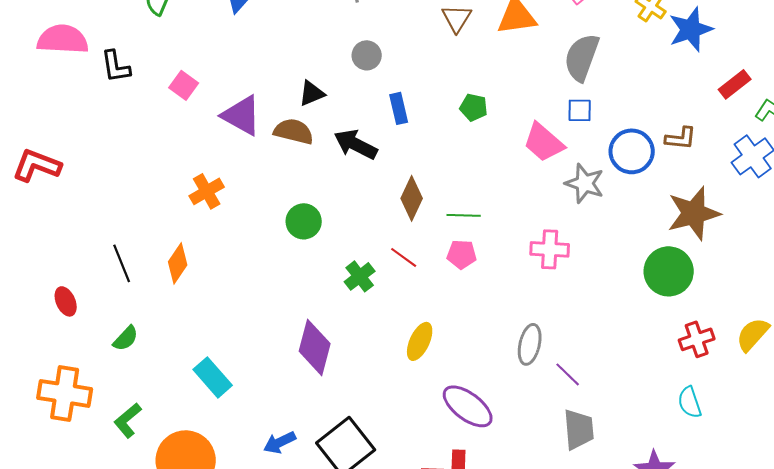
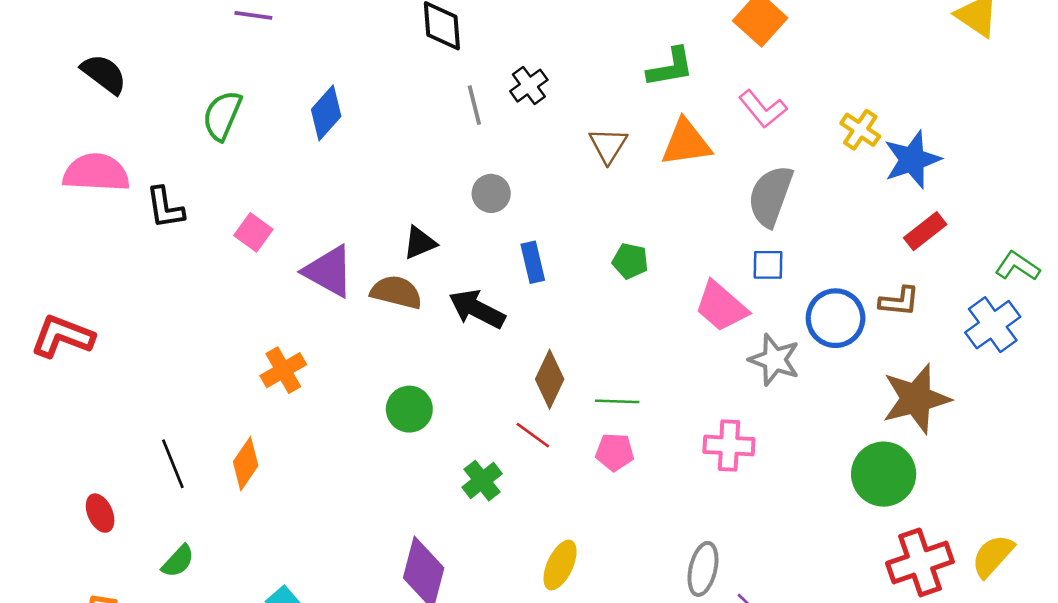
red rectangle: (735, 84) -> (925, 231), moved
red line: (404, 257) -> (533, 435), moved
red cross: (697, 339) -> (920, 562), size x1.4

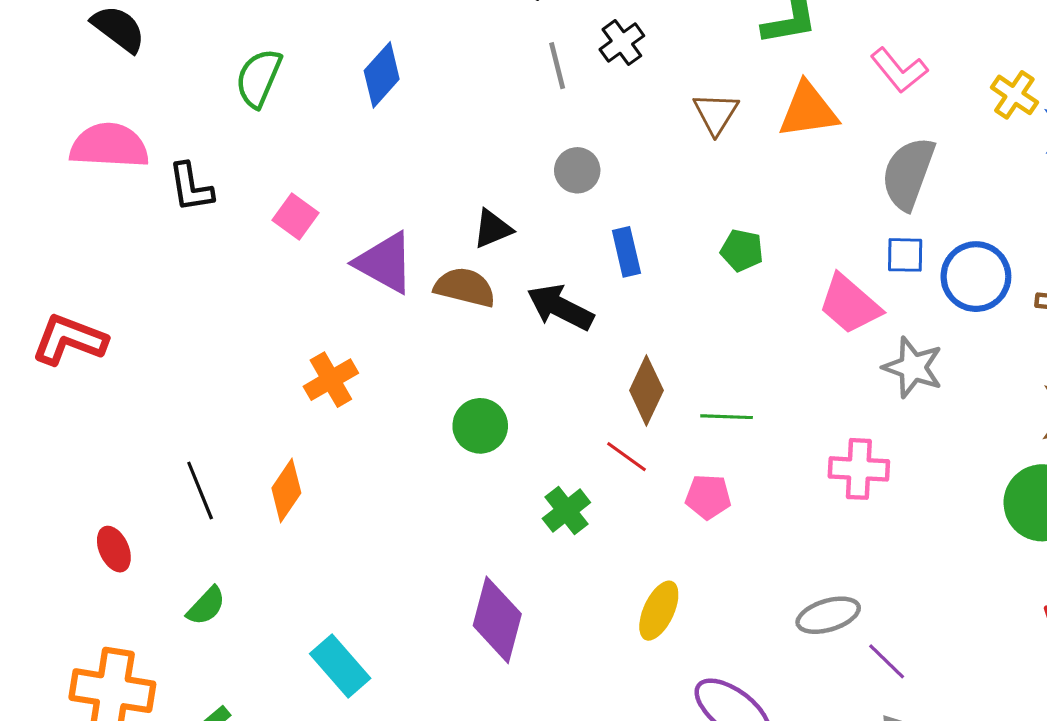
blue circle: (836, 318) -> (976, 277), moved
pink pentagon: (615, 452) -> (708, 497), moved
gray ellipse: (703, 569) -> (828, 615), turned 60

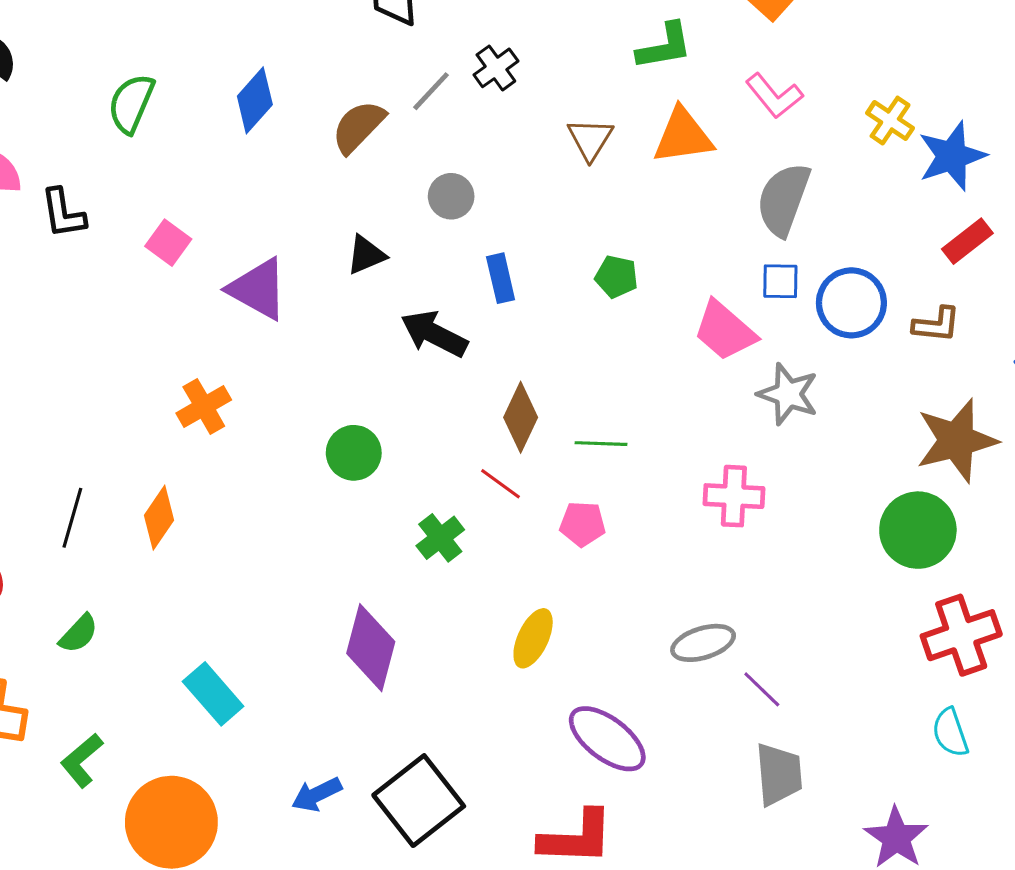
gray line: (557, 66) -> (431, 91), turned 57
brown semicircle: (465, 287) -> (358, 127), moved, turned -60
black line: (200, 491) -> (72, 518), turned 38

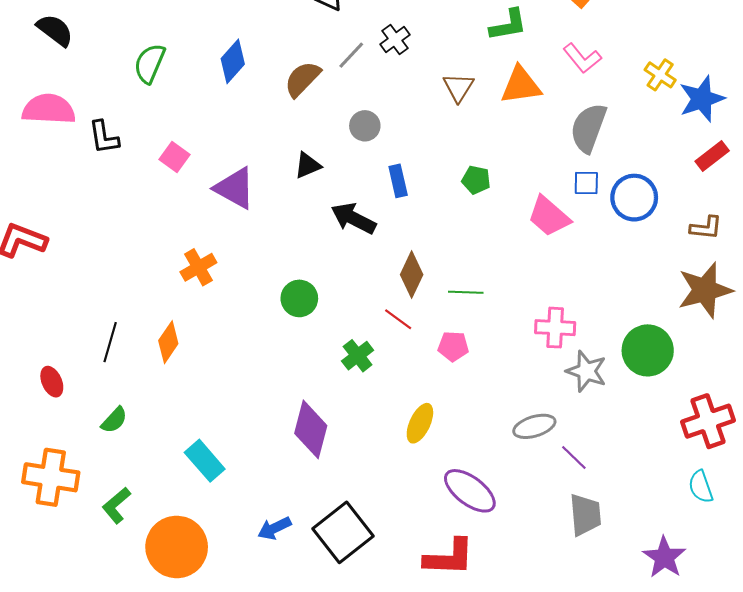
brown L-shape: (936, 325) -> (706, 228), moved
gray star: (788, 394) -> (586, 371), moved
green circle: (918, 530) -> (648, 350), moved

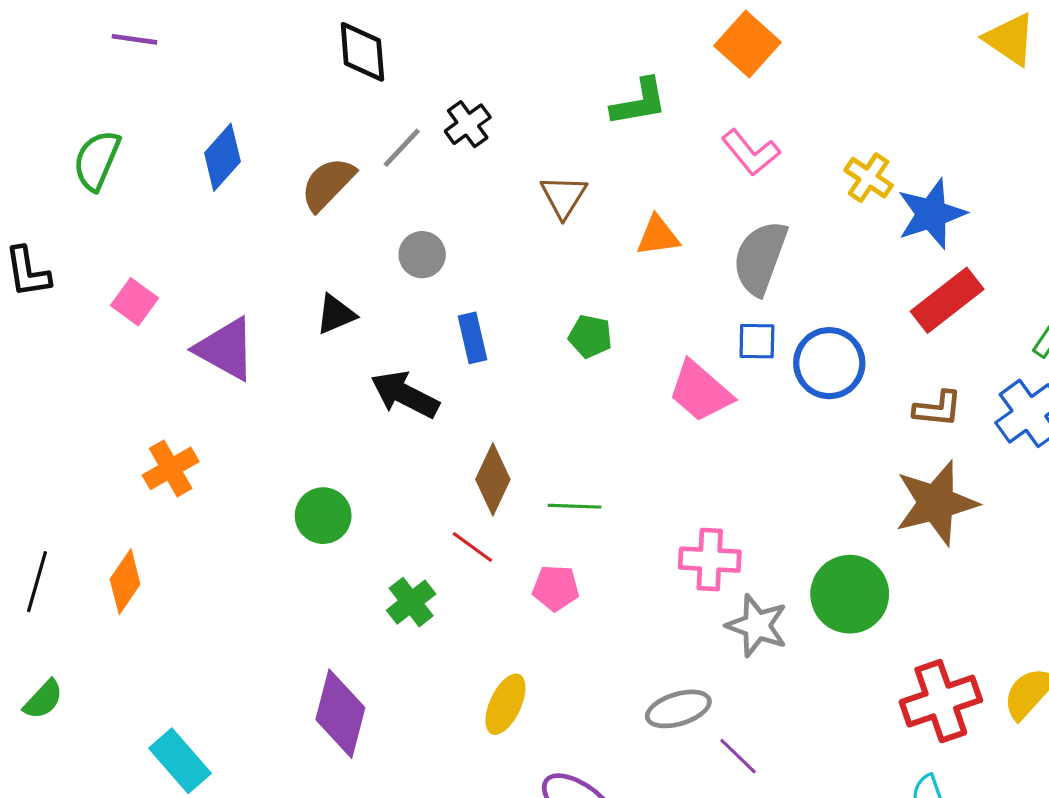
orange triangle: (521, 85) -> (658, 236), moved, size x0.7
red rectangle: (712, 156) -> (947, 300), size x1.4

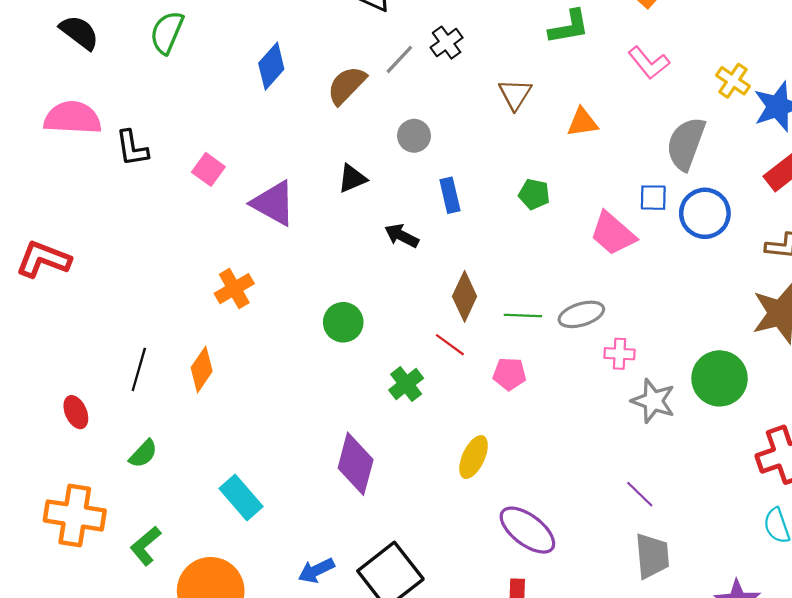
green semicircle: (97, 160) -> (167, 32), moved
gray semicircle: (760, 258) -> (686, 144), moved
black arrow: (405, 395) -> (402, 236), size x0.7
pink cross: (710, 560) -> (620, 354), size x0.7
gray ellipse: (678, 709) -> (581, 314), moved

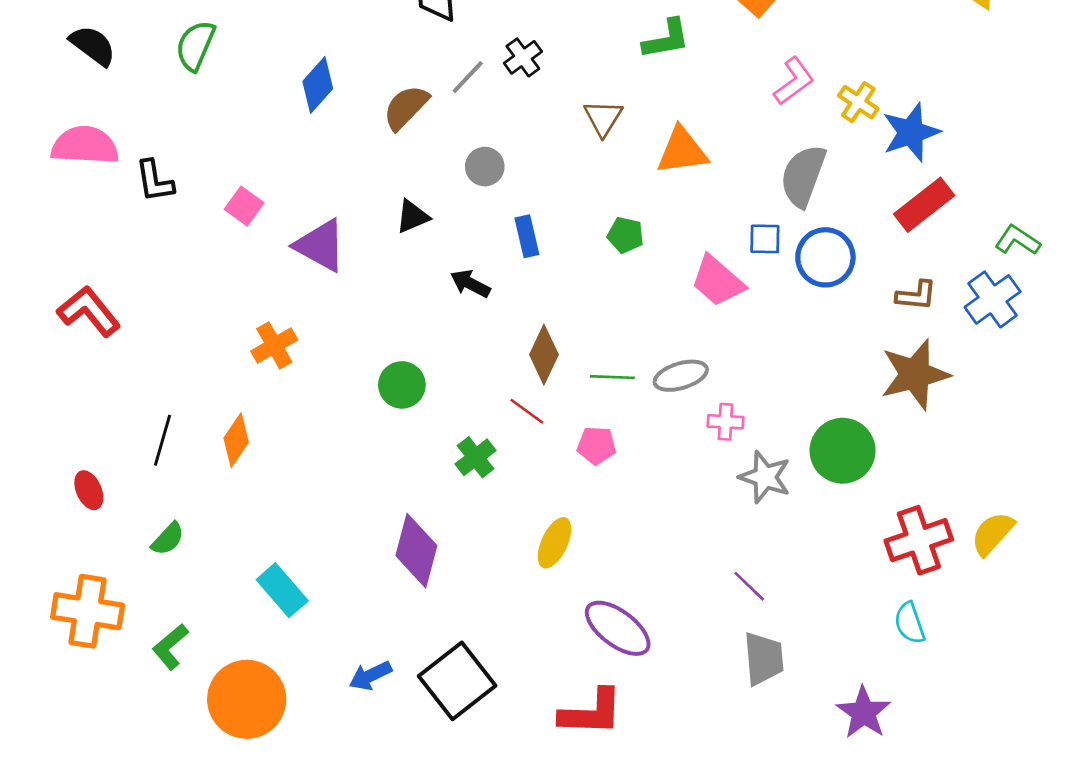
pink L-shape: (649, 63) -> (794, 81), moved, turned -87
orange triangle: (582, 122) -> (682, 151), size x1.4
red L-shape: (43, 259) -> (89, 311), moved, turned 30

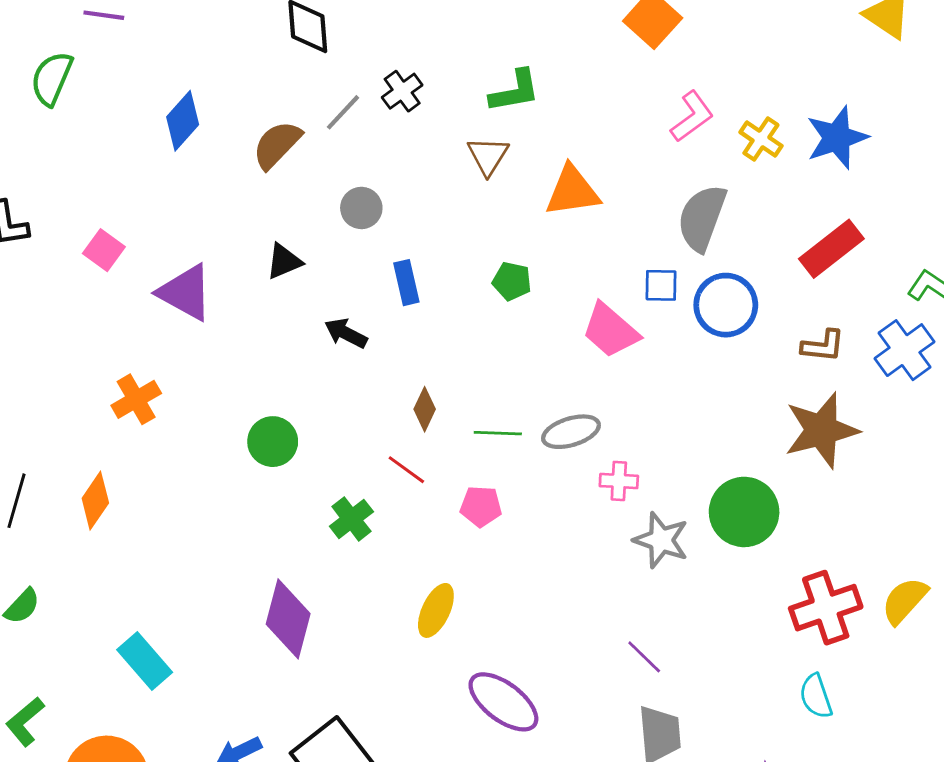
green L-shape: (666, 39) -> (515, 91), moved
blue star: (911, 132) -> (837, 138), moved
brown diamond: (544, 355) -> (425, 409), size x0.7

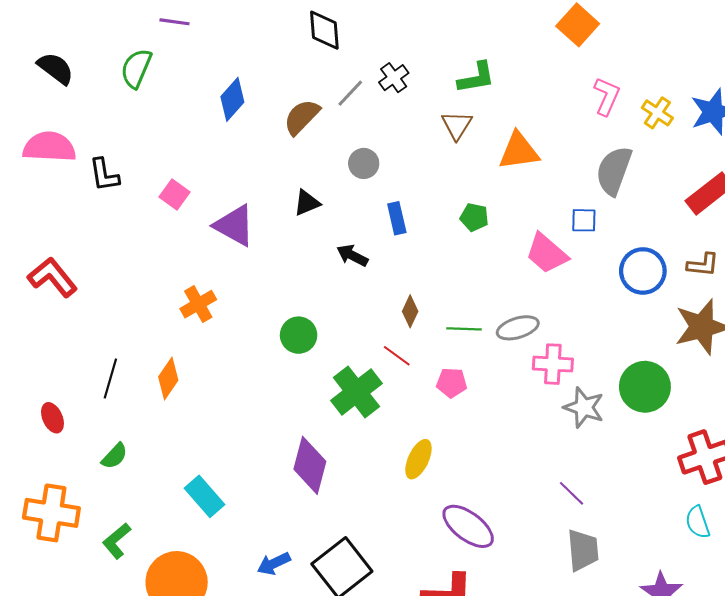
pink L-shape: (692, 117) -> (607, 96), turned -30
blue circle: (726, 305) -> (643, 271), moved
pink cross: (619, 481) -> (553, 364), size x1.4
green cross: (351, 519) -> (356, 392), size x1.6

